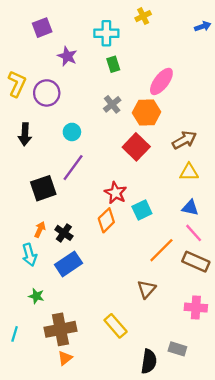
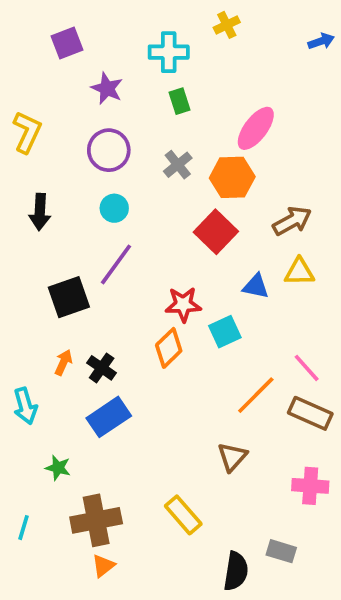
purple circle: (47, 93) -> (109, 150), moved
red star: (116, 193) -> (183, 304), turned -30
blue triangle: (190, 208) -> (256, 286), moved
cyan arrow: (29, 255) -> (25, 406), moved

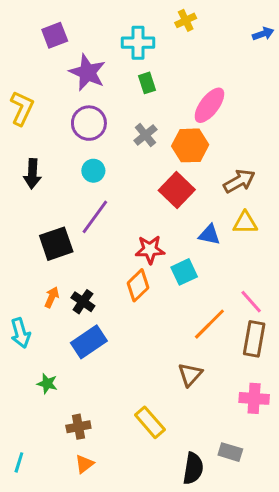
purple star: (107, 88) -> (87, 72), size x1.4
brown rectangle: (310, 413) -> (254, 339), turned 76
brown cross: (96, 520) -> (78, 427), size x0.6
cyan line: (24, 528) -> (19, 462), moved

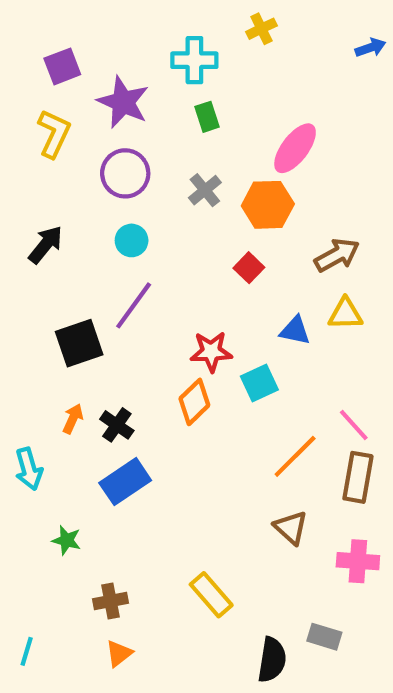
purple square: (55, 35) -> (62, 66), moved
yellow L-shape: (22, 108) -> (54, 134), moved
black arrow: (32, 174) -> (46, 245), turned -144
red square: (177, 190) -> (249, 268), size x0.6
brown triangle: (190, 375) -> (291, 528), moved, turned -30

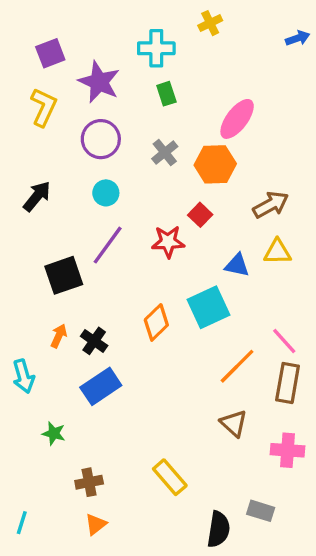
red star: (211, 352) -> (168, 242), moved
cyan square: (259, 383) -> (208, 307), size x1.4

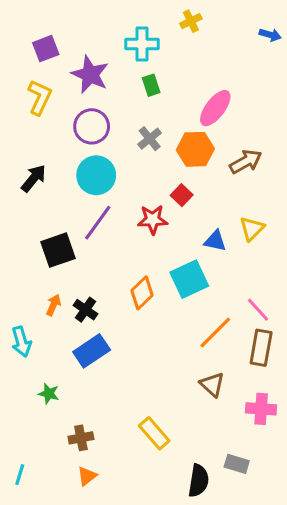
blue arrow: (298, 38) -> (270, 35), turned 35
cyan circle: (106, 193) -> (96, 175), size x1.6
brown arrow: (271, 205) -> (246, 162), moved
yellow triangle: (277, 252) -> (252, 229), turned -44

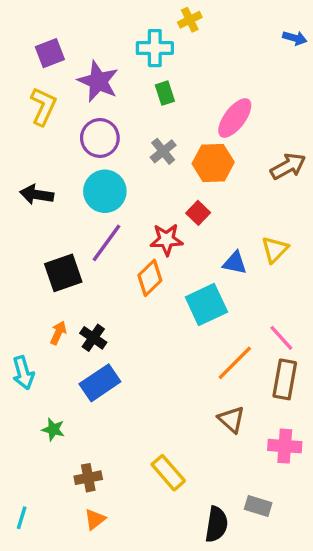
yellow cross: (191, 21) -> (190, 20), moved
brown arrow: (246, 162) -> (288, 166), moved
black arrow: (34, 178) -> (37, 195), turned -120
orange diamond: (142, 293) -> (150, 278), moved

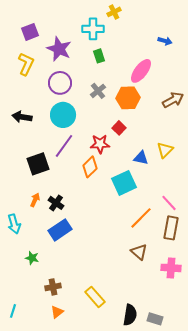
blue arrow: (295, 38) -> (165, 41), moved
yellow rectangle: (168, 473) -> (95, 297), moved
gray rectangle: (258, 506) -> (155, 319), moved

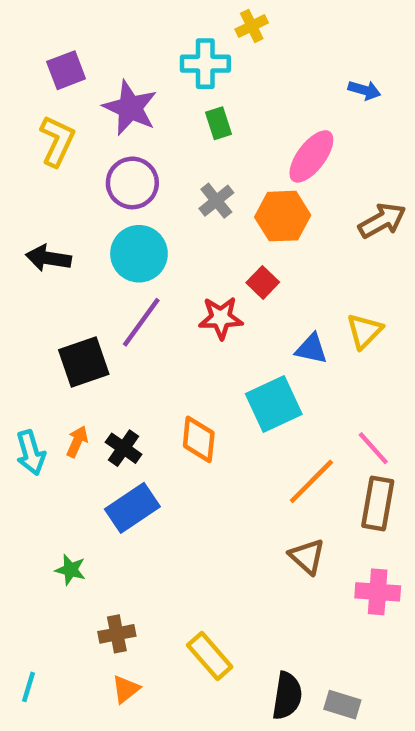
orange diamond: (90, 167) -> (199, 439), moved, turned -40
cyan arrow: (14, 224) -> (31, 453), moved

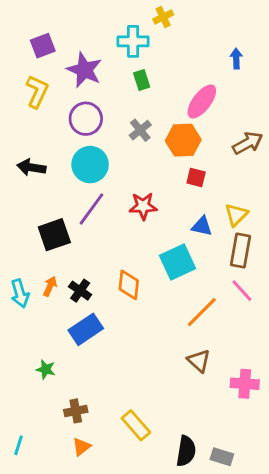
blue arrow: (364, 90) -> (236, 59), turned -108
red square: (263, 282) -> (196, 177), moved, turned -30
brown rectangle: (378, 503) -> (241, 250), moved

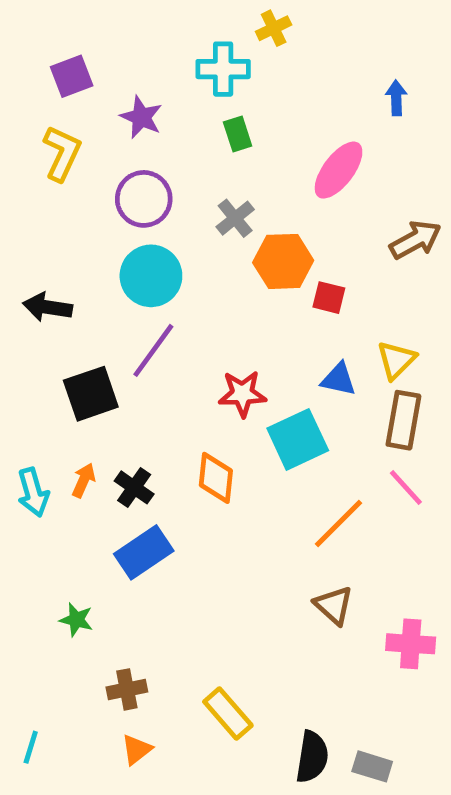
purple star: (84, 70) -> (141, 117), size x0.7
orange hexagon: (183, 140) -> (283, 261), moved
black arrow: (31, 167) -> (48, 307), moved
red star: (143, 206) -> (242, 394), moved

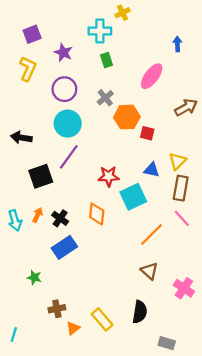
pink cross: (411, 644) -> (184, 288), turned 30
orange triangle: (137, 750) -> (73, 328), moved
black semicircle: (312, 757) -> (140, 312), moved

